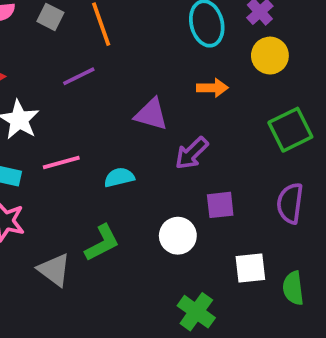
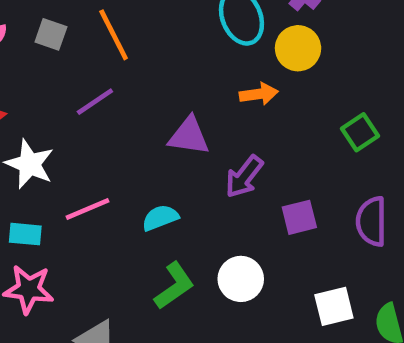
yellow circle: (270, 56) -> (298, 48), moved
green square: (290, 130) -> (360, 132), size x0.7
purple square: (220, 205) -> (299, 217), moved
green L-shape: (102, 243) -> (174, 286), moved

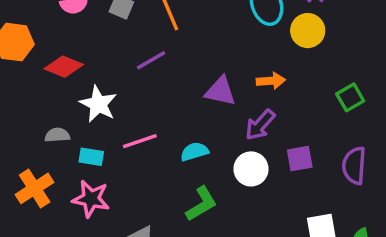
orange arrow: (259, 94) -> (271, 81), moved
white circle: (241, 279) -> (251, 169), moved

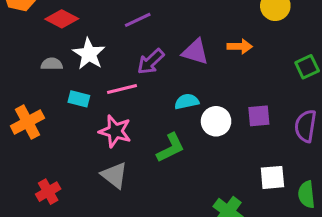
purple arrow: (260, 125) -> (151, 62), moved
gray semicircle: (57, 135) -> (52, 64), moved
cyan semicircle: (194, 152) -> (187, 101), moved
pink star: (91, 199) -> (115, 131), moved

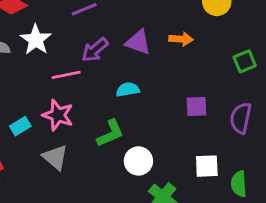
cyan rectangle: (79, 99) -> (20, 126), moved, turned -48
white circle: (216, 121) -> (138, 161), moved

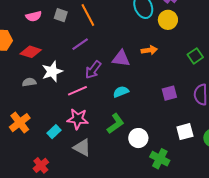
white star: (36, 40) -> (52, 71), turned 30

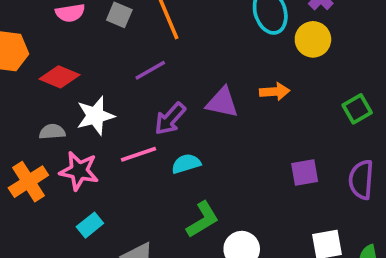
cyan semicircle: (121, 92) -> (186, 164), moved
pink star: (78, 119) -> (79, 171), moved
orange cross: (20, 123) -> (28, 182), moved

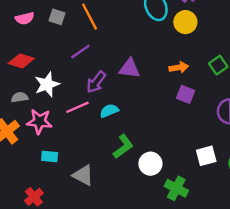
orange arrow: (275, 92) -> (179, 67), moved
purple square: (305, 172) -> (186, 94), moved, turned 36
cyan rectangle: (90, 225) -> (50, 156), turned 49

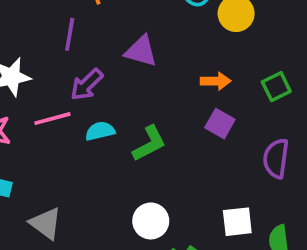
purple line: (80, 51) -> (70, 34), turned -54
purple triangle: (129, 69) -> (141, 51), moved
green L-shape: (123, 146) -> (149, 144), moved

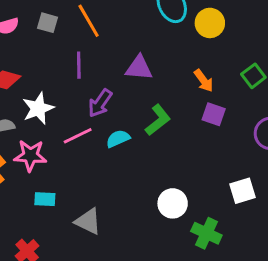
orange arrow: (216, 81) -> (204, 81), turned 65
green L-shape: (149, 144) -> (158, 120), moved

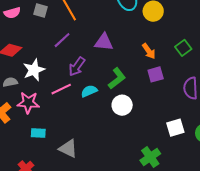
purple line: (79, 65) -> (62, 40), turned 48
purple square: (214, 114) -> (156, 74), turned -35
white circle: (173, 203) -> (122, 105), moved
green cross: (206, 233) -> (150, 157), turned 30

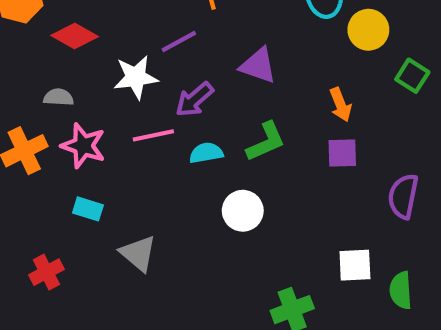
green square: (183, 48) -> (412, 76), moved, turned -35
white star: (34, 70) -> (136, 77), moved
white circle: (122, 105) -> (243, 211), moved

